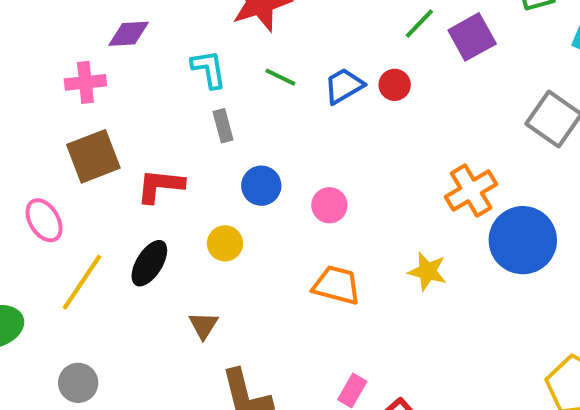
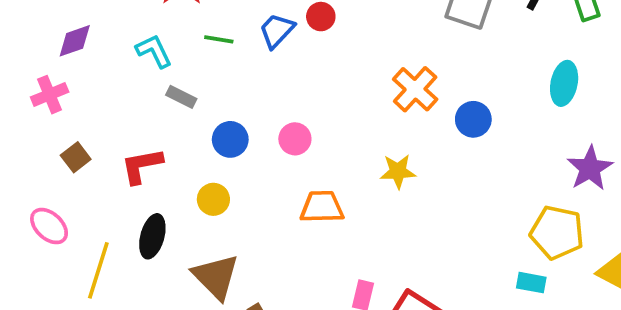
gray rectangle: (223, 126) -> (181, 97), turned -32
brown square: (93, 156) -> (76, 157), size x0.6
blue circle: (523, 240) -> (473, 119), size x0.6
brown triangle: (203, 325) -> (216, 277), size x1.8

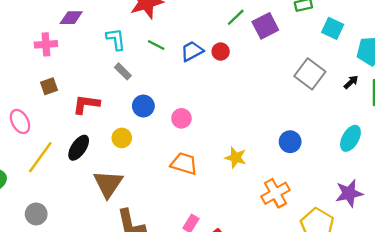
orange cross: (415, 89) -> (275, 193), moved

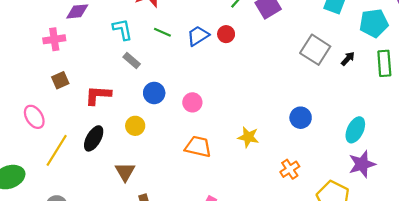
black arrow: (351, 82) -> (348, 59), moved
cyan ellipse: (350, 138) -> (355, 130), moved
brown triangle: (108, 184) -> (125, 172), size x0.7
orange cross: (275, 193) -> (290, 169), size x0.7

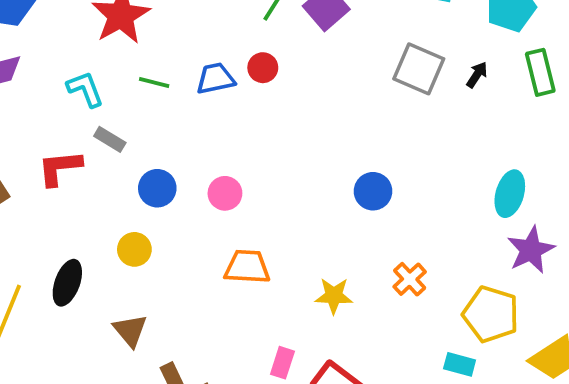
blue trapezoid: (198, 36) -> (215, 79), turned 30
red L-shape: (98, 95) -> (60, 168), moved
blue circle: (301, 118) -> (373, 191), moved
yellow star: (248, 137) -> (334, 296), moved

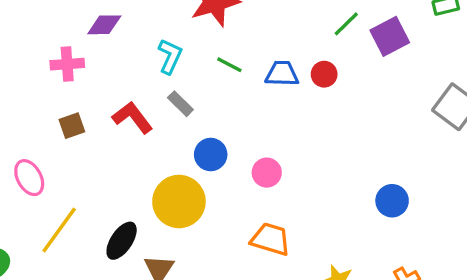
cyan L-shape: (85, 89) -> (170, 56), turned 32
red L-shape: (60, 168) -> (132, 117), turned 45
yellow circle: (134, 249) -> (179, 202), size x1.8
black ellipse: (67, 283) -> (122, 241), moved

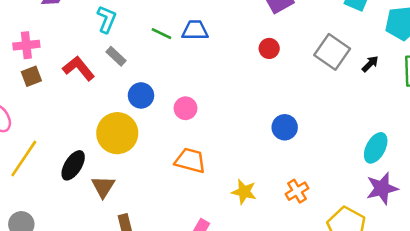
pink cross: (67, 64) -> (26, 45), moved
green line: (229, 65) -> (161, 34), moved
red circle: (324, 74) -> (269, 48), moved

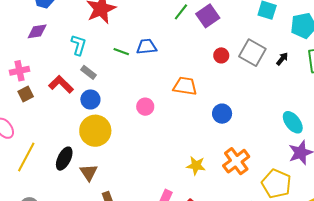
red circle: (269, 48) -> (221, 55), moved
blue circle: (141, 95) -> (90, 99), moved
cyan ellipse: (376, 148) -> (293, 122), turned -60
orange trapezoid: (190, 160) -> (185, 86), moved
orange cross: (297, 191) -> (236, 161), size x1.5

